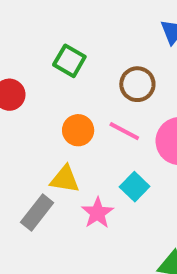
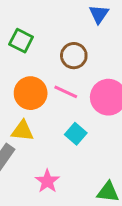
orange circle: (78, 130) -> (31, 93), size x1.4
pink star: (97, 213) -> (47, 181), moved

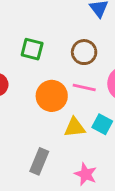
yellow triangle: (22, 131) -> (75, 127), moved

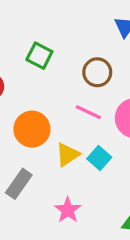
orange circle: (52, 96) -> (32, 129), moved
yellow triangle: (75, 127) -> (67, 155), turned -40

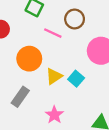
pink line: (88, 112) -> (53, 33), moved

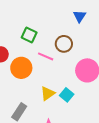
orange circle: (29, 59) -> (21, 68), moved

